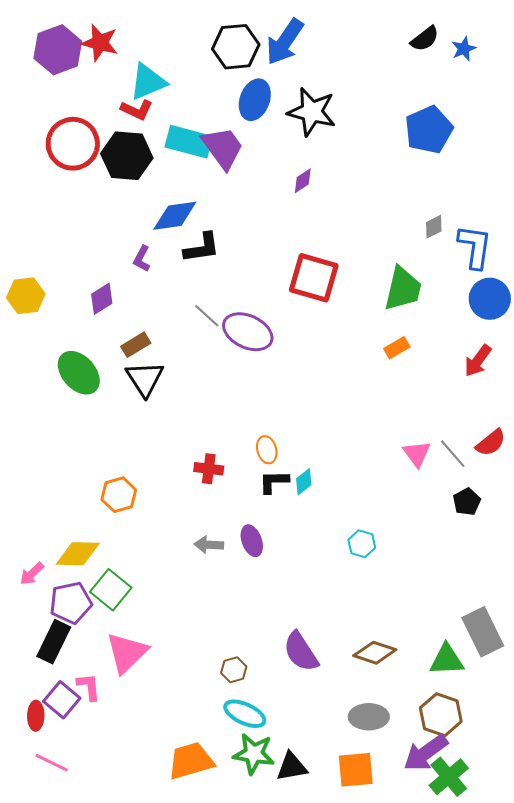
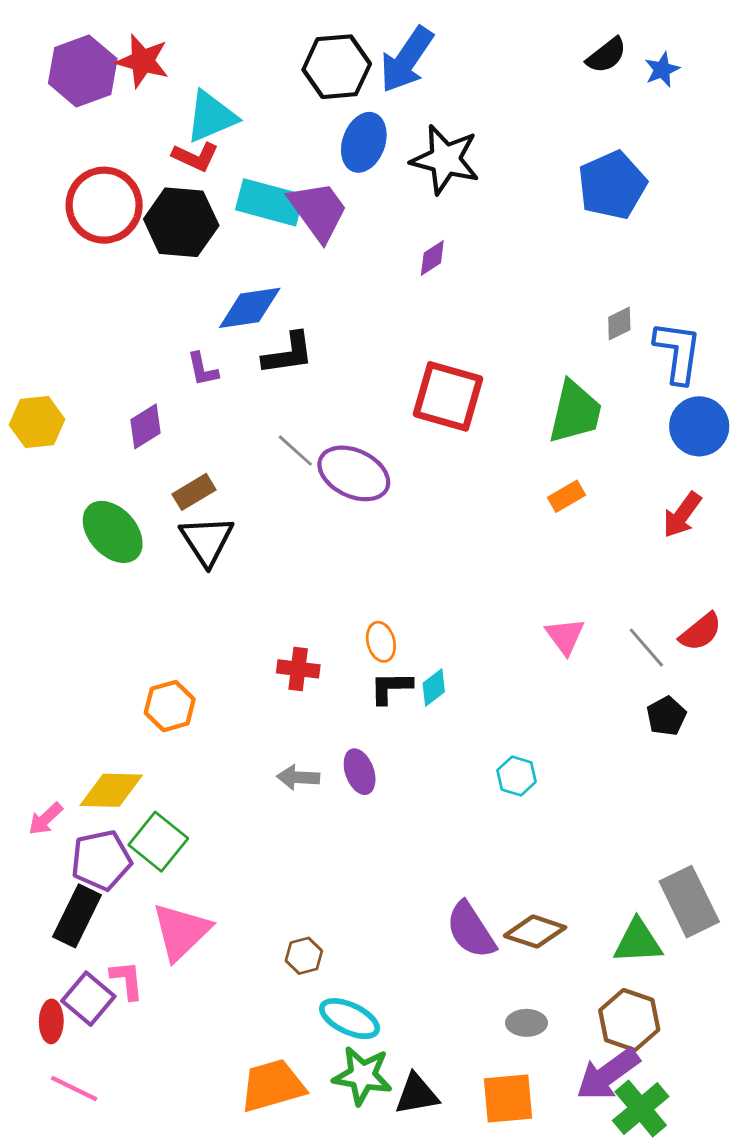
purple L-shape: (142, 259) -> (203, 369), turned -40
pink triangle: (417, 454) -> (565, 636), moved
purple semicircle: (301, 652) -> (471, 930), moved
brown hexagon: (234, 670) -> (304, 956), moved
gray ellipse: (369, 717) -> (527, 1023), size x0.7

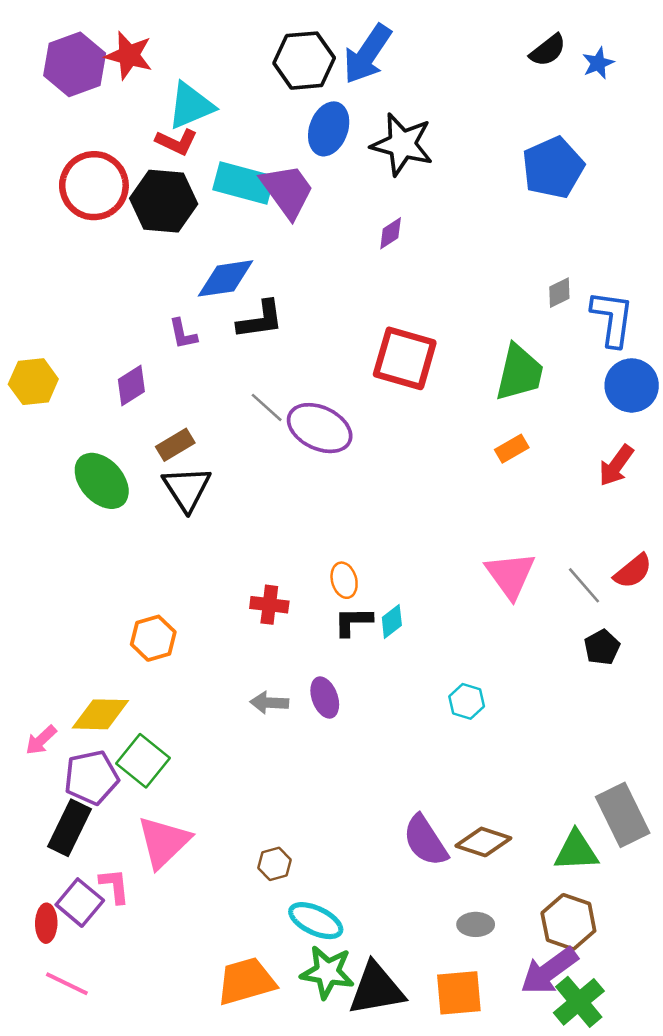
pink triangle: (565, 636) -> (510, 575), size x1.4
black triangle: (417, 1094) -> (376, 989), size x1.4

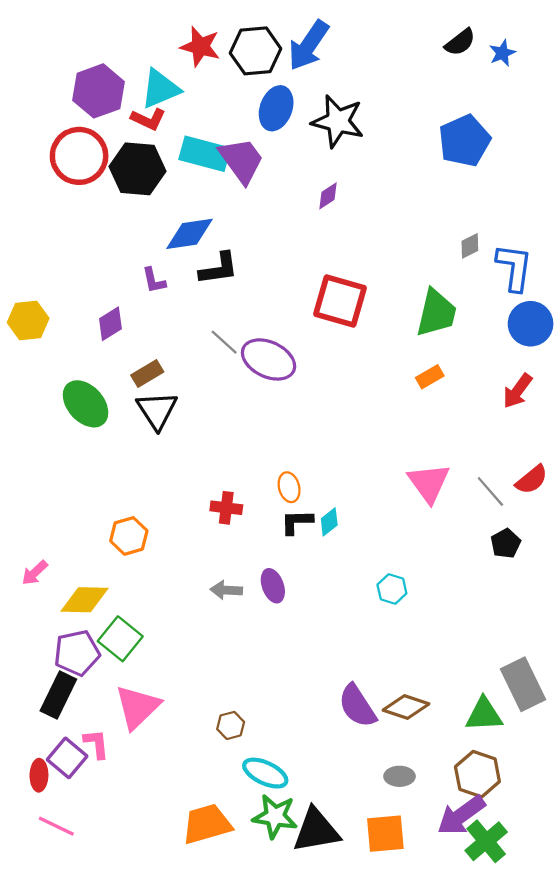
red star: (129, 55) -> (200, 47), moved
purple hexagon: (75, 64) -> (99, 91), moved
pink arrow: (41, 740) -> (35, 573), moved

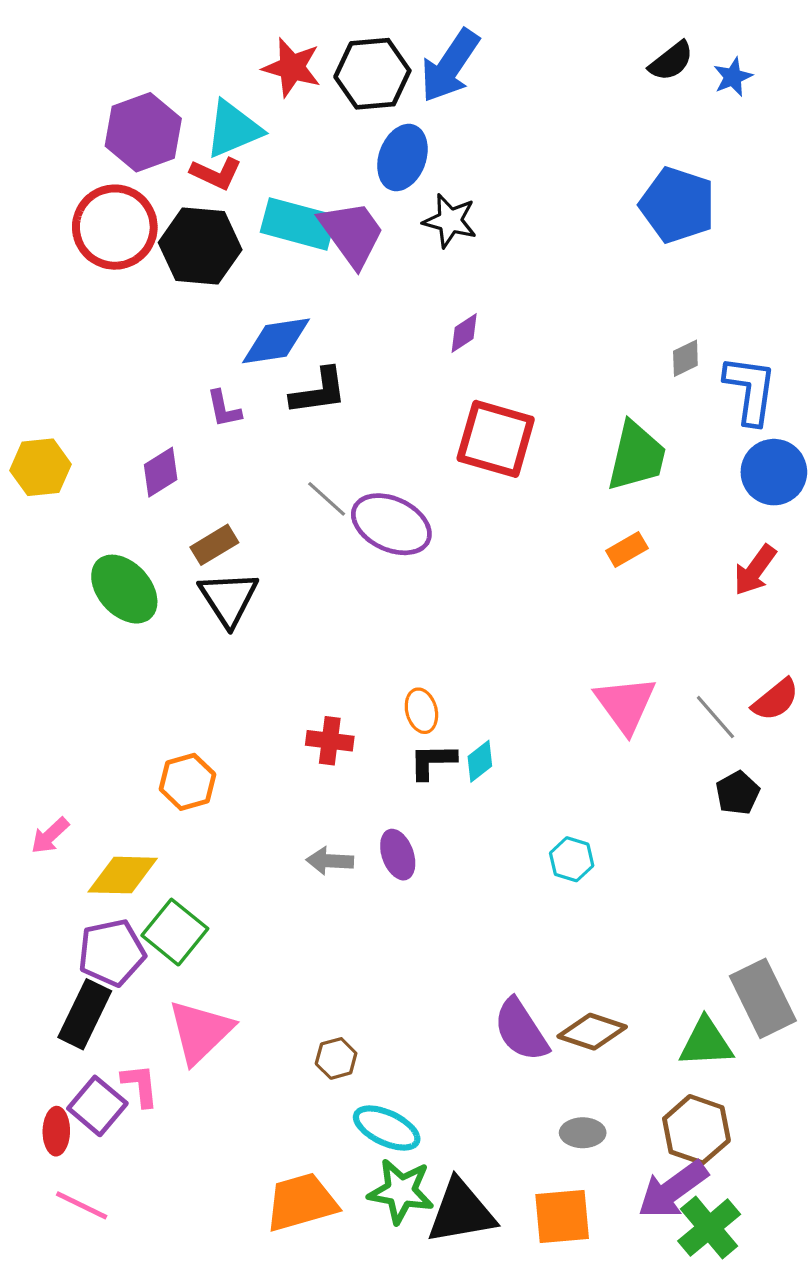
black star: (338, 121) -> (450, 221), moved, size x0.7
blue pentagon: (464, 141) -> (677, 205), turned -30
purple diamond: (328, 196) -> (464, 333), moved

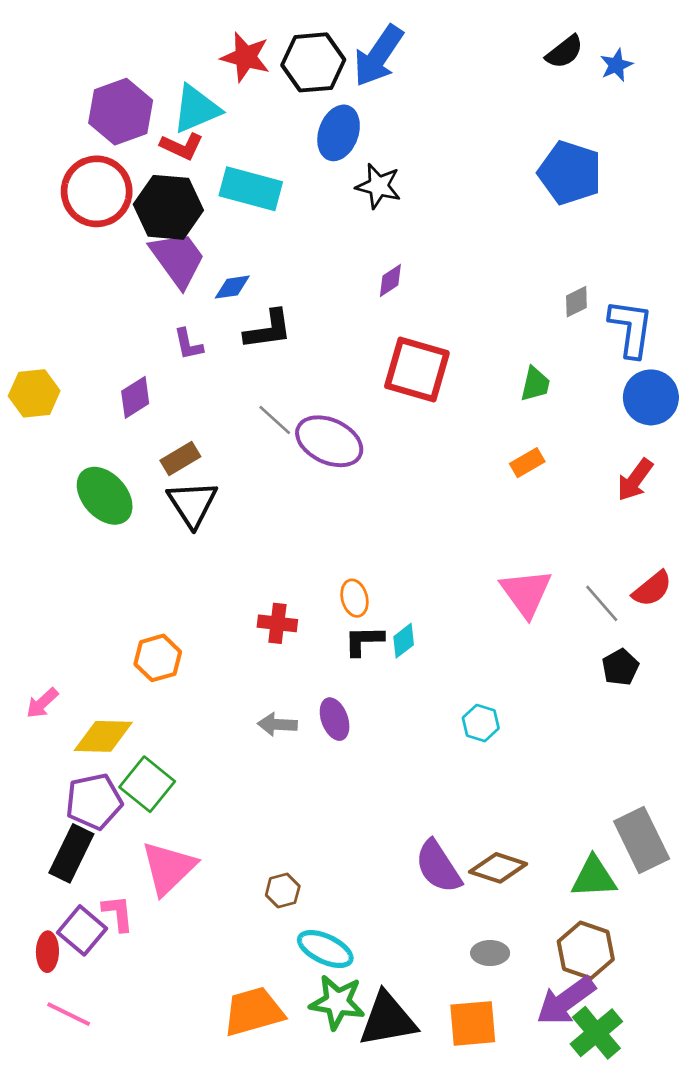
purple trapezoid: (352, 233) -> (178, 259), moved
blue diamond: (276, 341) -> (232, 287), size x0.6
green trapezoid: (636, 456) -> (535, 384), size x0.6

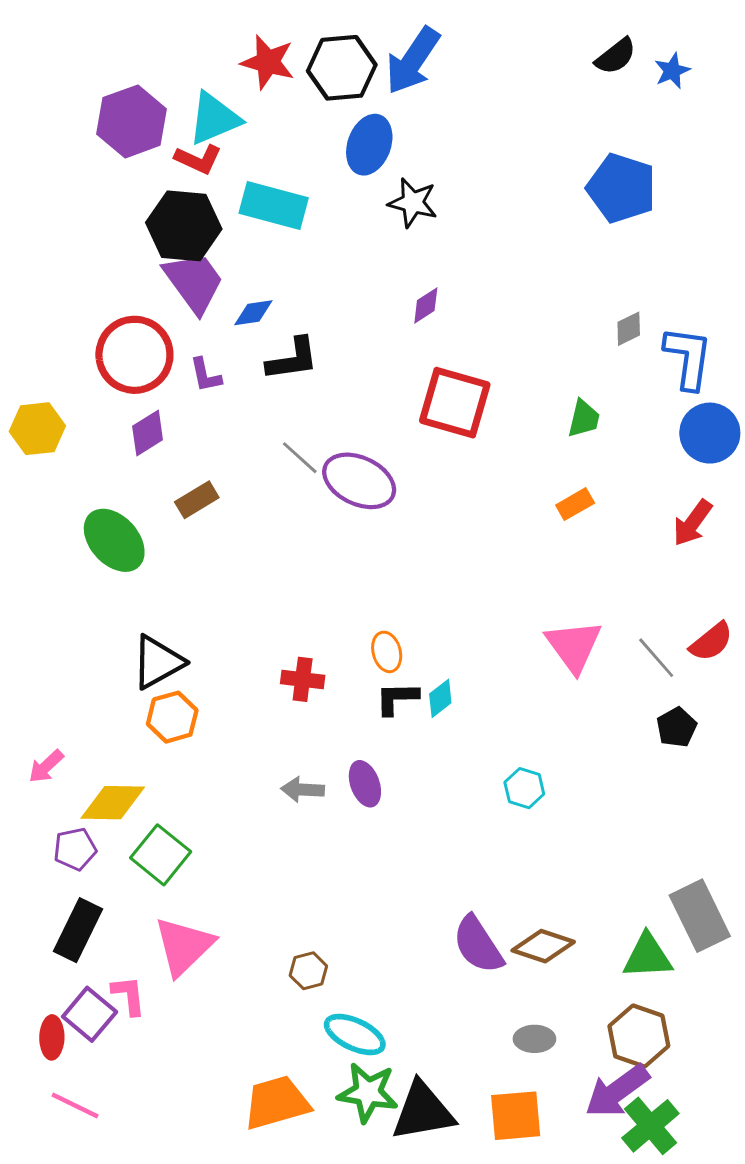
red circle: (97, 191) -> (134, 355), moved
black triangle: (192, 504) -> (158, 662), moved, turned 34
purple pentagon: (94, 801) -> (75, 849), moved, size x0.7

